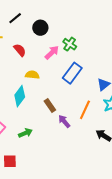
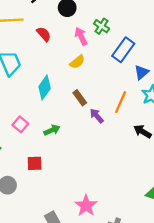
pink arrow: (52, 52) -> (81, 36), turned -70
blue rectangle: (72, 73) -> (123, 50), moved
yellow semicircle: (32, 75) -> (77, 62), moved, turned 136

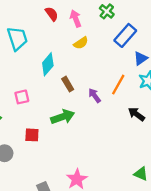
pink arrow: (81, 36) -> (76, 19), moved
brown rectangle: (80, 98) -> (68, 84), moved
pink square: (20, 124) -> (22, 97), turned 32
green arrow: (52, 130) -> (63, 117), moved, size x1.5

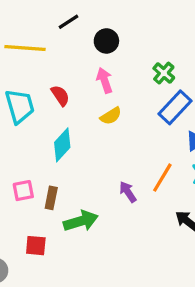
green cross: (107, 11) -> (164, 73), moved
red semicircle: (52, 14) -> (60, 96), moved
brown rectangle: (68, 84) -> (51, 198), moved, turned 40

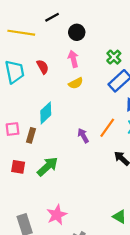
cyan diamond: (62, 145) -> (46, 113), moved
green arrow: (81, 221) -> (48, 166), moved, turned -30

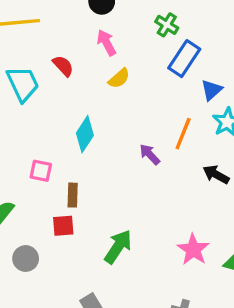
pink square: (13, 129) -> (41, 171), turned 32
brown rectangle: (31, 135) -> (73, 195), moved
green arrow: (48, 166) -> (118, 247), moved
pink star: (57, 215) -> (193, 250), moved

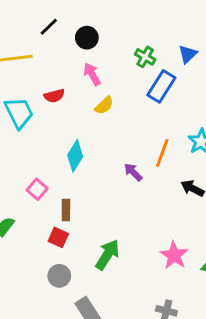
red semicircle: (63, 66) -> (54, 96), turned 120
blue triangle: (212, 90) -> (188, 54), moved
pink square: (41, 171) -> (37, 189), turned 30
red square: (63, 226) -> (58, 237), turned 30
gray circle: (26, 259) -> (59, 276), moved

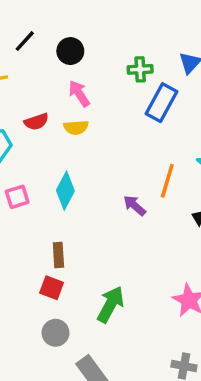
green cross: (145, 57) -> (140, 69), turned -30
yellow semicircle: (104, 105) -> (76, 127), moved, turned 42
pink square: (37, 189) -> (17, 197), moved, turned 36

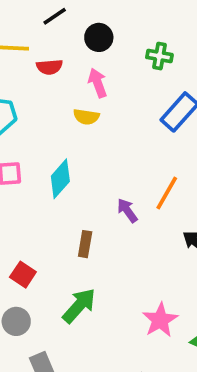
green cross: (140, 69) -> (159, 56), moved
red semicircle: (36, 122) -> (50, 67), moved
brown rectangle: (58, 255) -> (85, 244), moved

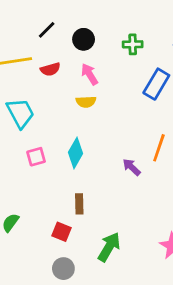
brown rectangle: (85, 244) -> (79, 204), moved

